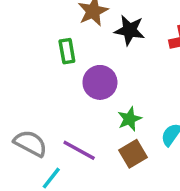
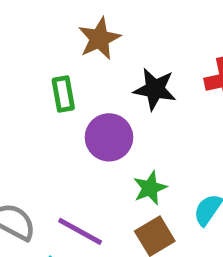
black star: (130, 30) -> (155, 89), moved

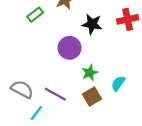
green rectangle: (63, 94) -> (35, 15), moved, turned 63

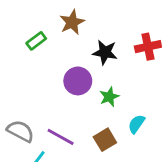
green star: (90, 73) -> (109, 97), moved

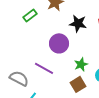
green star: (109, 97) -> (81, 64), moved
purple line: (61, 137) -> (44, 68), moved

